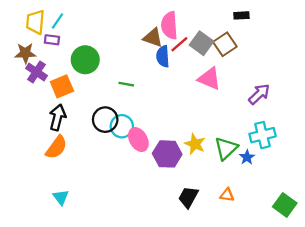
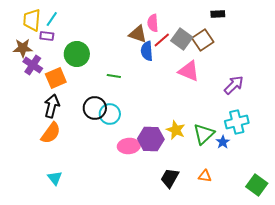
pink semicircle: (169, 25) -> (153, 23), size x0.7
pink ellipse: (138, 140) -> (129, 146), moved, turned -65

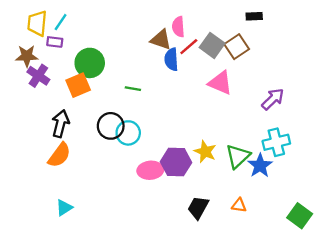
orange square: (56, 78) -> (78, 85), moved
blue star: (223, 142) -> (260, 166), size x1.5
cyan triangle: (55, 178) -> (64, 208), turned 35

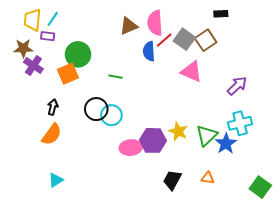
pink semicircle: (178, 27) -> (155, 23), size x1.4
brown triangle: (161, 40) -> (129, 26), moved, turned -42
black arrow: (61, 124) -> (53, 107), size x0.7

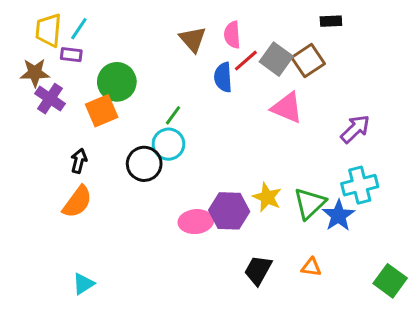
pink semicircle: (155, 23) -> (232, 35), size x0.7
brown triangle: (129, 26) -> (193, 39), turned -48
green line: (115, 77) -> (173, 115), turned -64
cyan circle: (111, 115) -> (168, 144), moved
cyan triangle: (56, 180) -> (83, 284), moved

